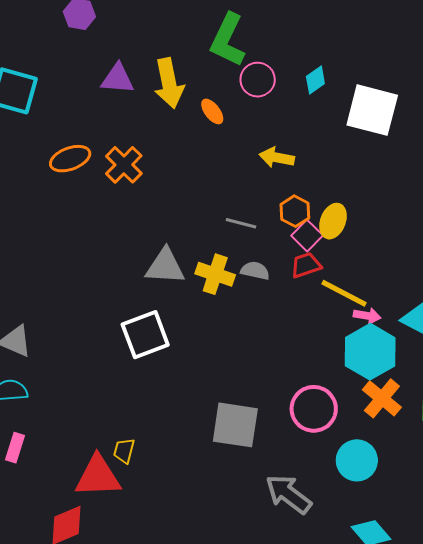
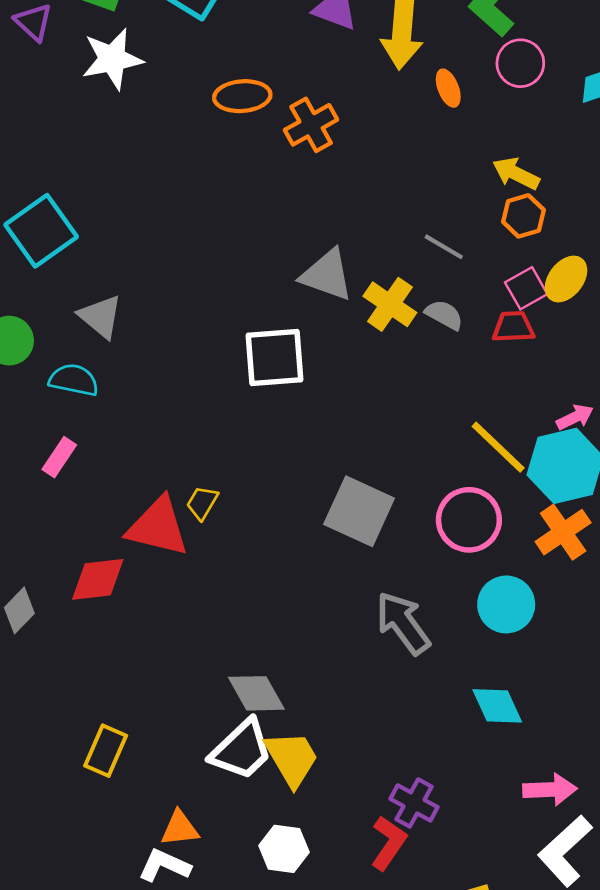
orange hexagon: (295, 211) -> (523, 216), moved
yellow line: (344, 293) -> (498, 447), moved
pink arrow: (367, 316) -> (575, 417), turned -52

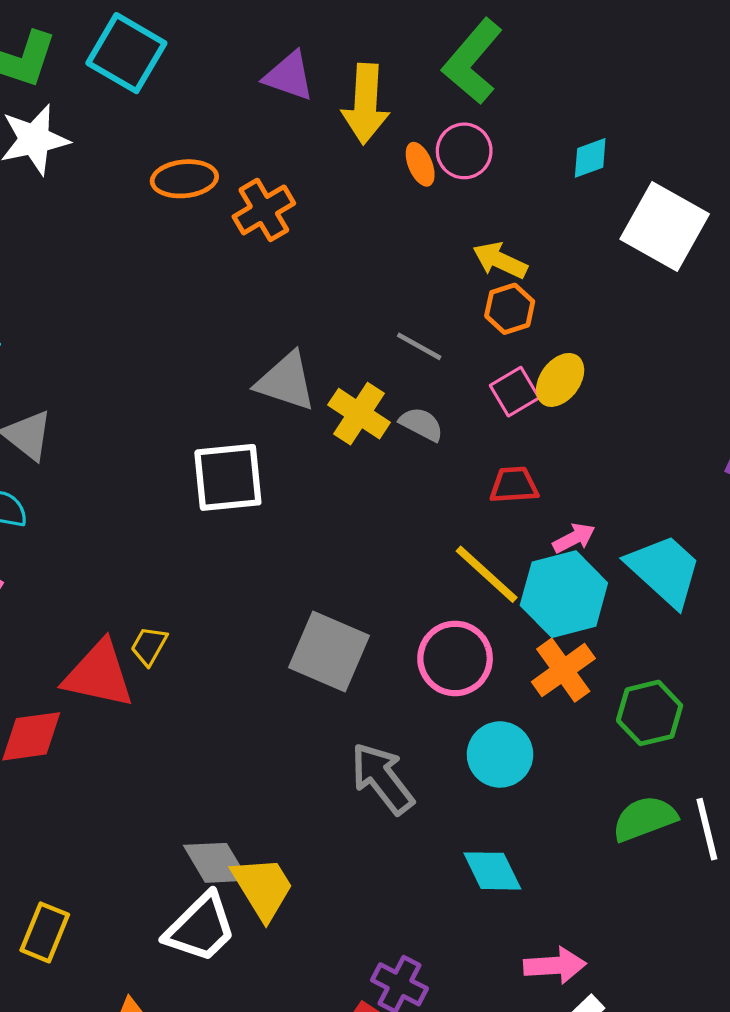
pink circle: (520, 63) -> (464, 151), moved
red trapezoid: (513, 327) -> (514, 485), moved
yellow trapezoid: (292, 758) -> (263, 888), moved

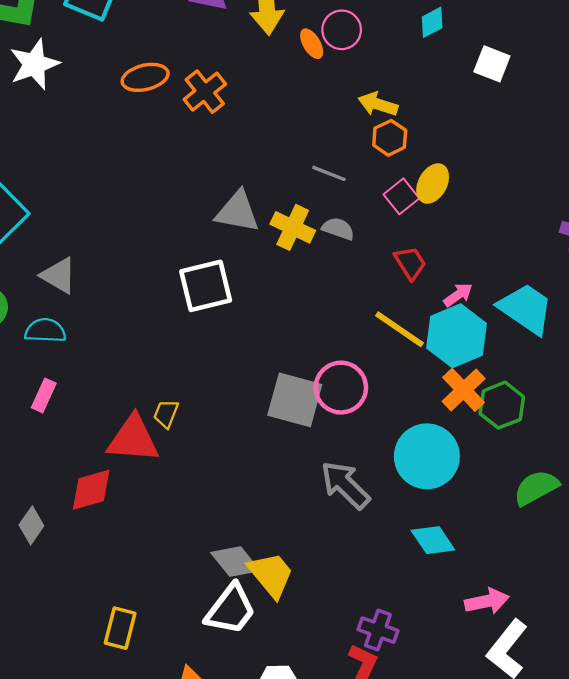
white square: (665, 227) -> (492, 64), size x0.6
red trapezoid: (514, 485) -> (410, 263), turned 69
pink circle: (455, 658) -> (341, 388), moved
green hexagon: (650, 713) -> (502, 405), moved
cyan circle: (500, 754) -> (427, 456), size x1.4

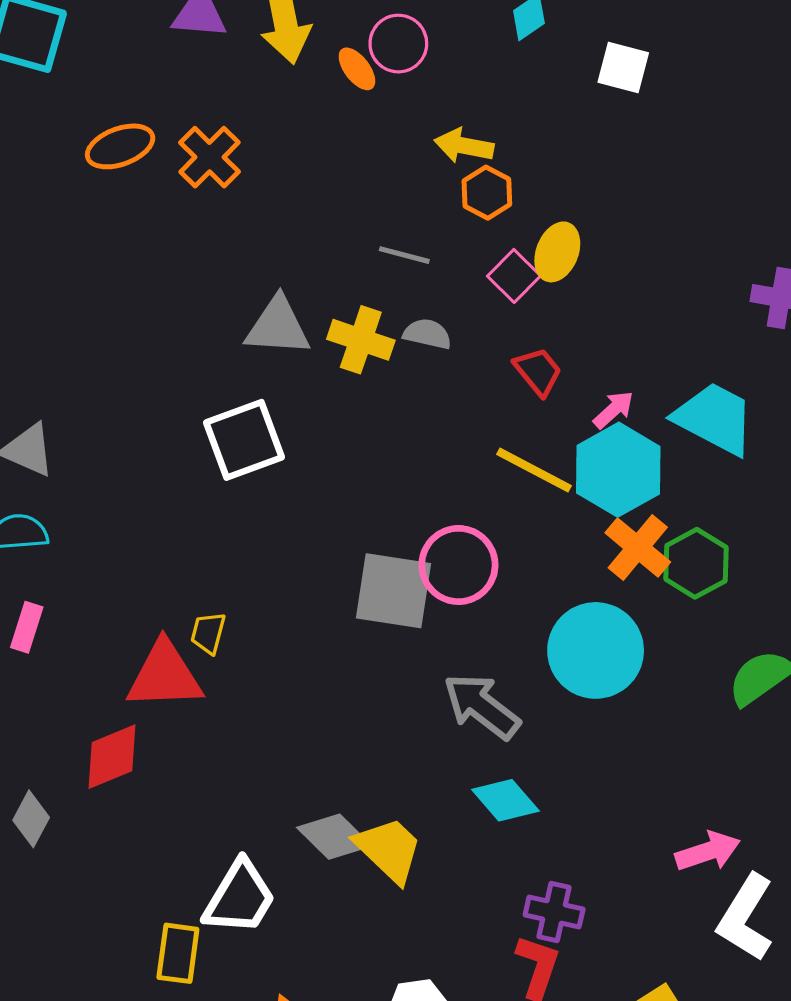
cyan diamond: (433, 540) -> (505, 800), moved
white trapezoid: (231, 609) -> (240, 898), moved

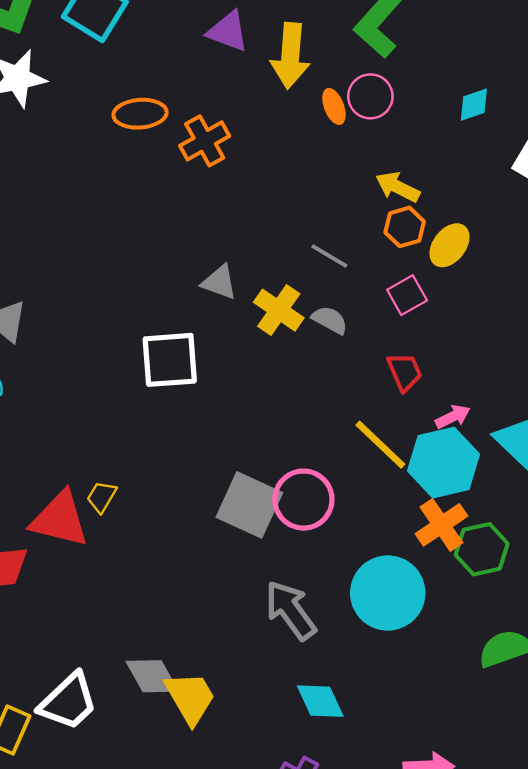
yellow ellipse: (557, 252) -> (449, 245), moved
gray triangle: (278, 326) -> (219, 282), size x0.7
cyan diamond: (505, 800) -> (320, 701), moved

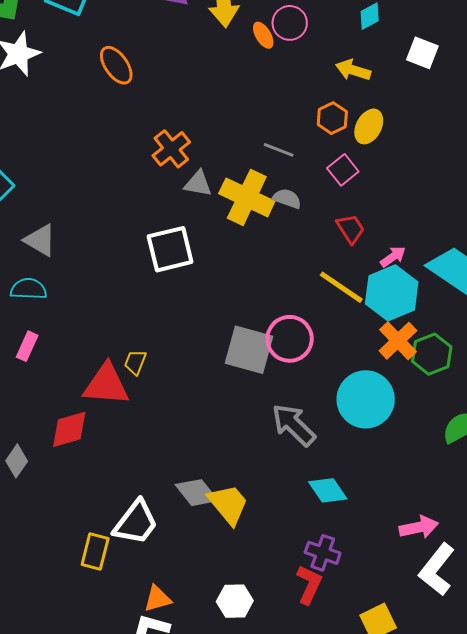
orange ellipse: (140, 114) -> (116, 65), turned 69
orange cross: (205, 141) -> (171, 149), moved
yellow arrow: (398, 187) -> (353, 70), moved
yellow cross: (279, 310) -> (247, 197), size x1.4

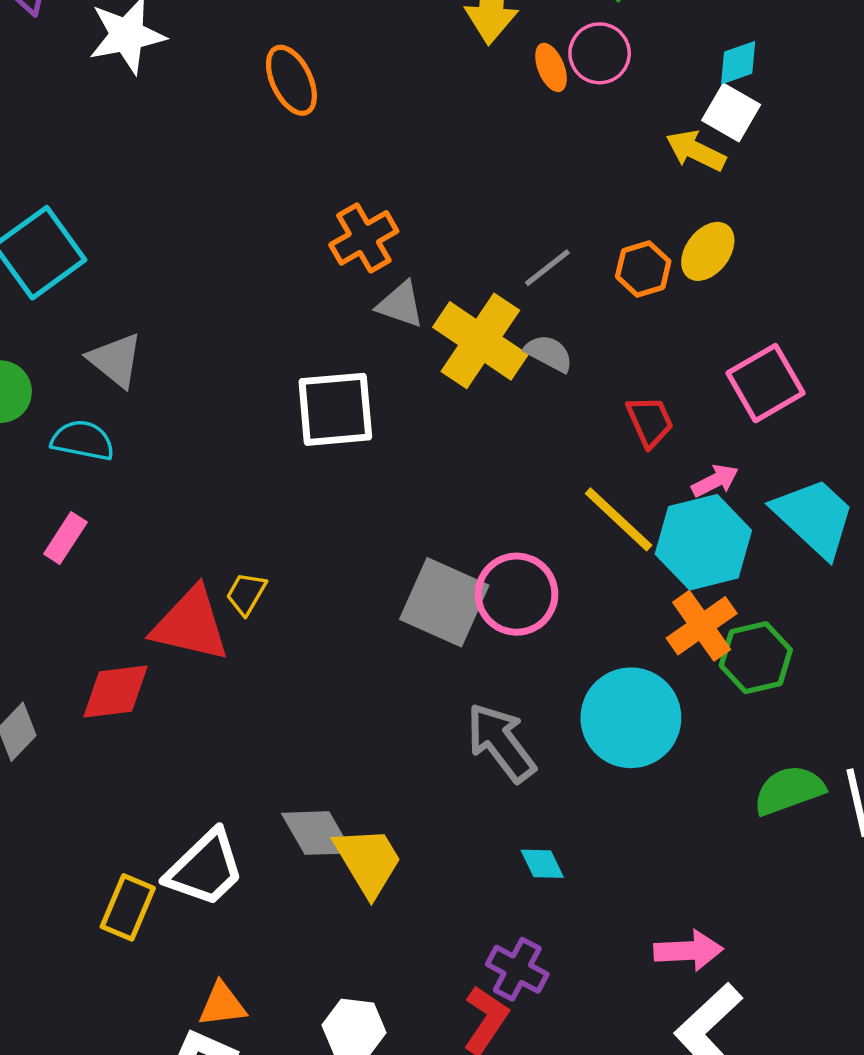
white square: (422, 53) -> (731, 113), moved
orange hexagon: (332, 118) -> (643, 269), moved
gray line: (279, 150) -> (547, 268), turned -68
pink square: (343, 170) -> (766, 383), moved, size x1.4
cyan diamond: (328, 490) -> (542, 864), size x0.7

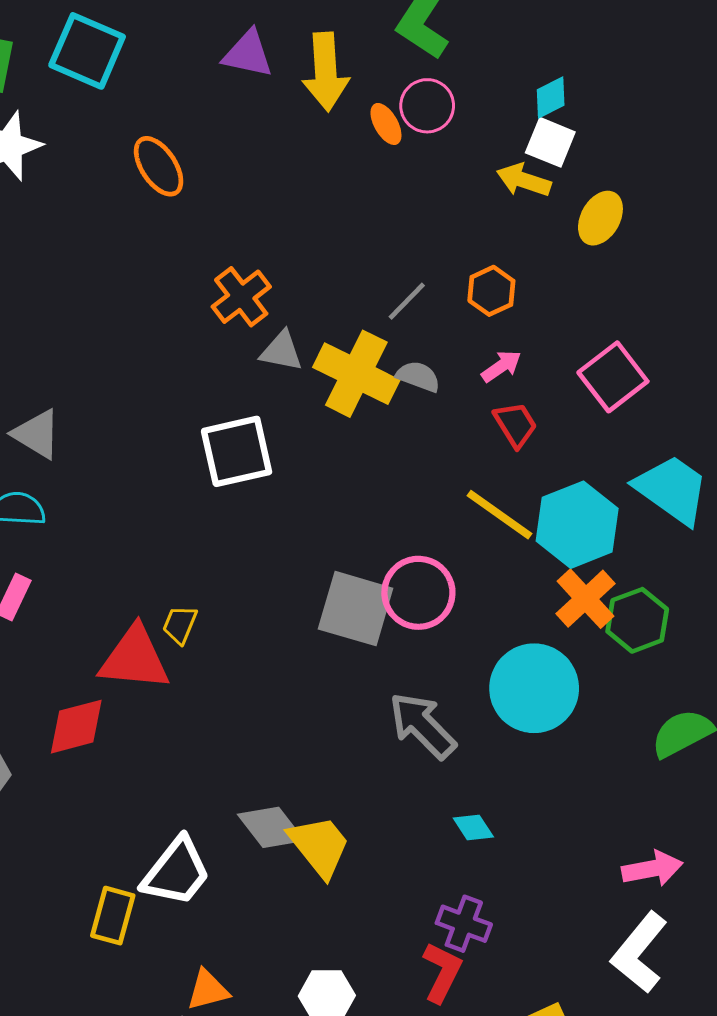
yellow ellipse: (708, 251) -> (600, 218), moved
pink arrow: (715, 481) -> (501, 366), moved
pink arrow: (688, 951) -> (652, 869), moved

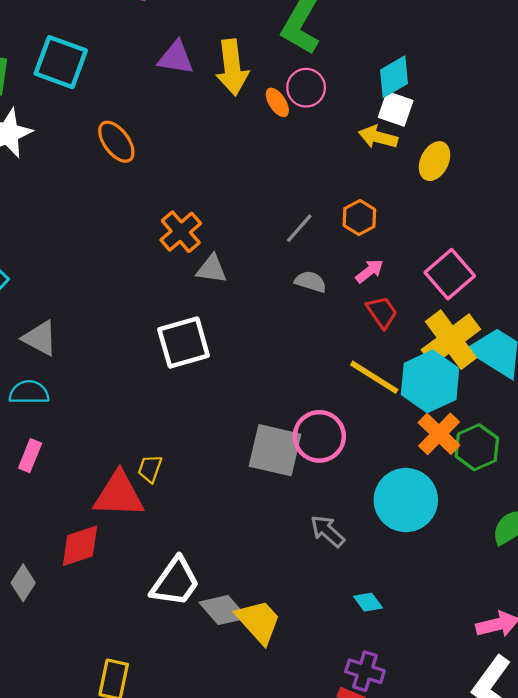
cyan diamond: (551, 97) -> (394, 77), size x1.4
yellow cross: (356, 374) -> (451, 340), moved, turned 30
gray arrow: (422, 726) -> (327, 531), size x0.7
white trapezoid: (176, 872) -> (175, 582), moved

